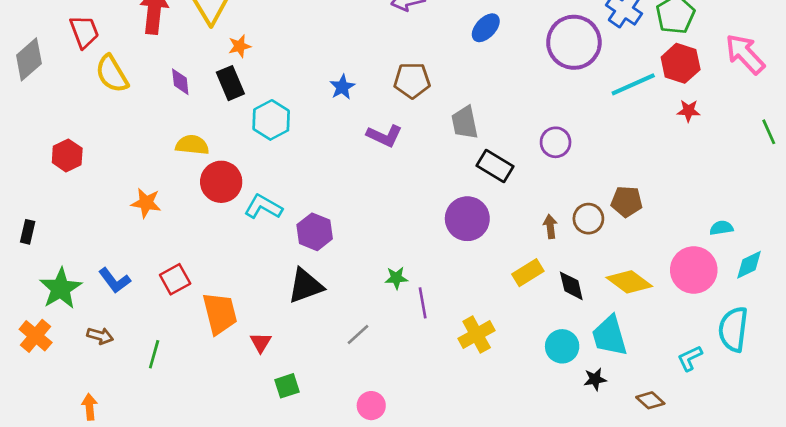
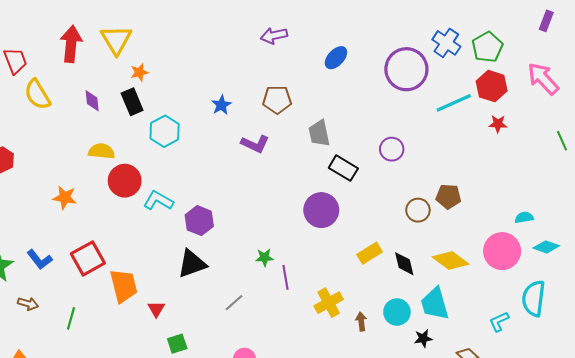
brown arrow: (550, 227) -> (361, 322), moved
cyan diamond: (749, 265) -> (546, 247), turned 45
red square: (175, 279) -> (88, 258), size x1.4

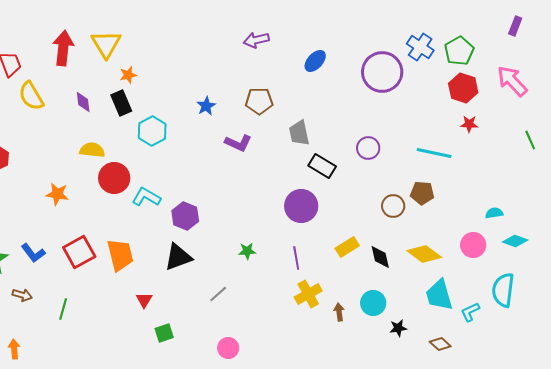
cyan line: (454, 103) -> (434, 153), moved, turned 36
pink circle: (502, 251) -> (473, 245), size x0.7
purple line: (286, 277) -> (296, 258), moved
orange trapezoid: (124, 286) -> (120, 255), moved
cyan trapezoid: (435, 304) -> (439, 295), moved

